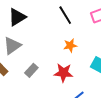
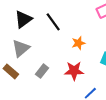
black line: (65, 15) -> (53, 22), moved

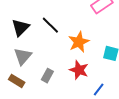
orange star: (78, 43) -> (79, 42), size x1.5
red star: (74, 71) -> (79, 70), turned 30

